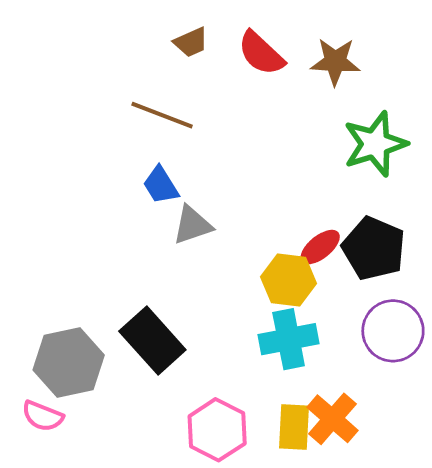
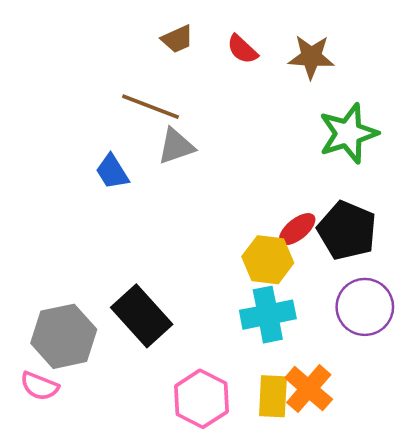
red semicircle: (261, 53) -> (242, 49), size x0.7
blue trapezoid: (161, 185) -> (112, 172), moved
gray triangle: (192, 225) -> (176, 146), moved

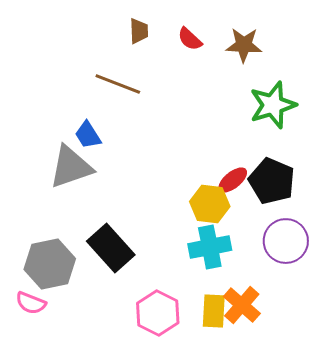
brown trapezoid: (177, 39) -> (139, 31), turned -68
gray triangle: (176, 146) -> (71, 167), moved, size x1.5

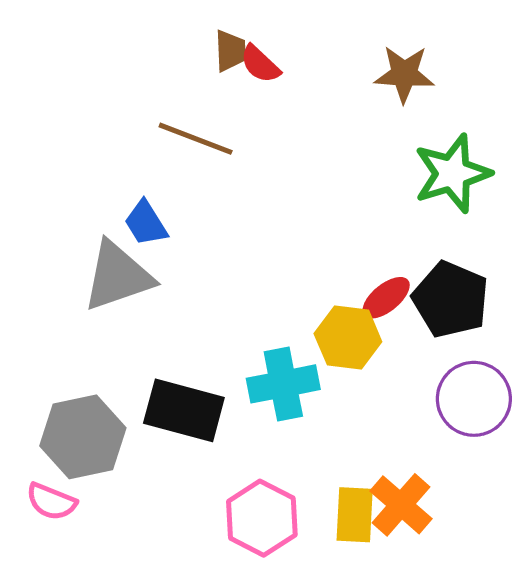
red semicircle: (190, 39) -> (260, 64), moved
cyan cross: (210, 247) -> (283, 384), moved
black rectangle: (111, 248) -> (184, 410), turned -33

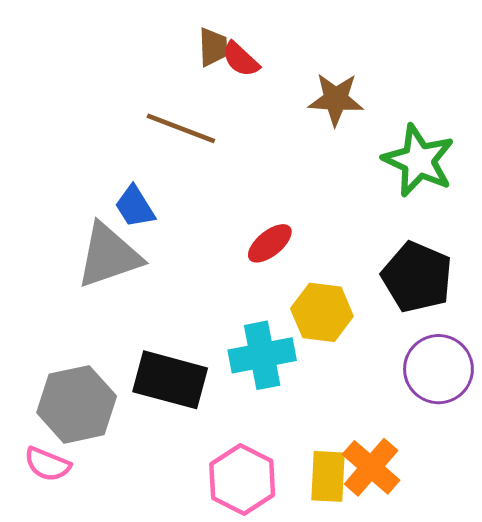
brown star: (404, 74) -> (336, 99), moved
green star: (452, 173) -> (419, 161), turned -30
red ellipse: (386, 298) -> (270, 243), moved

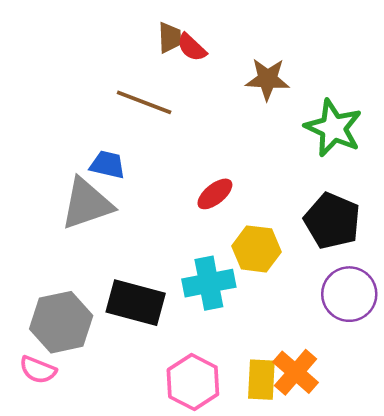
blue trapezoid: (135, 207) -> (107, 165), turned 135

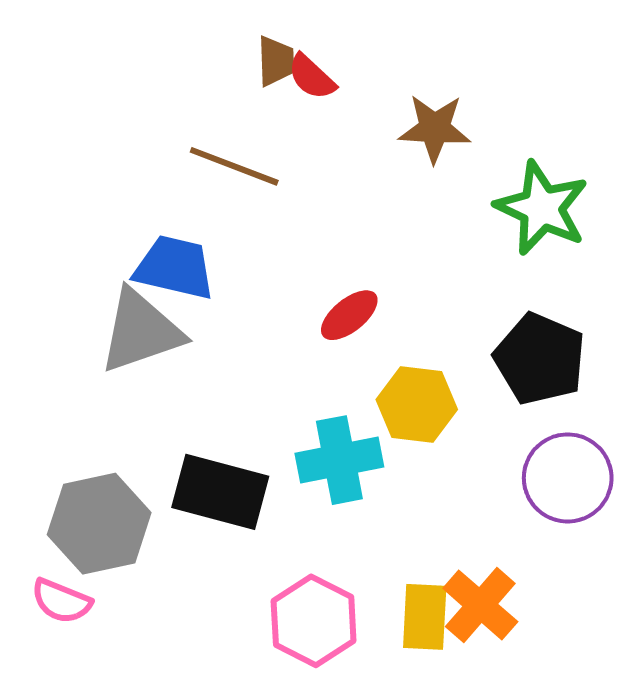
blue trapezoid: (107, 165) -> (175, 268), size x1.4

